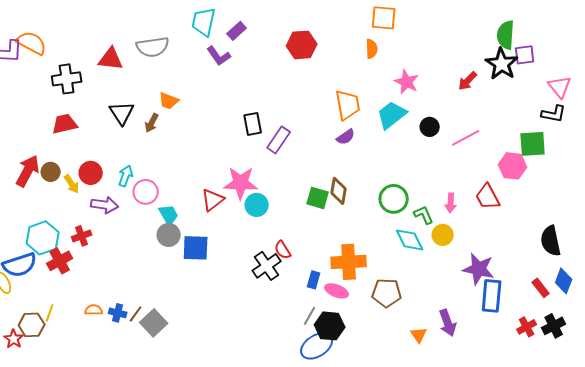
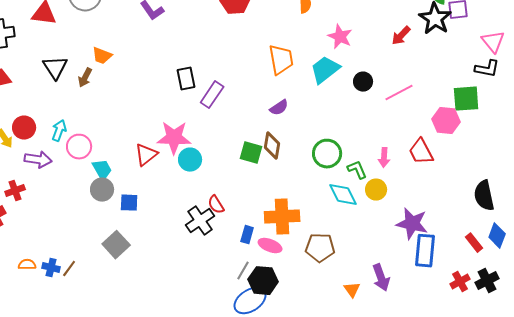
purple semicircle: (346, 137) -> (279, 108), moved
blue square: (196, 248) -> (129, 203), size x0.7
gray square: (154, 323) -> (116, 245), moved

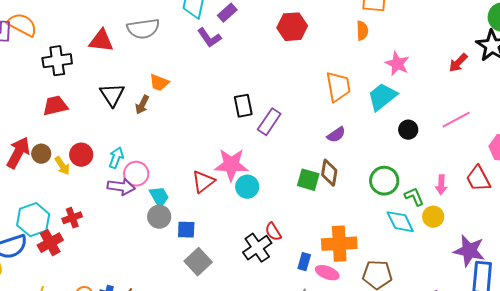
black circle: (363, 82) -> (408, 130), moved
purple arrow: (38, 160) -> (121, 187), moved
gray square: (116, 245) -> (198, 262), moved

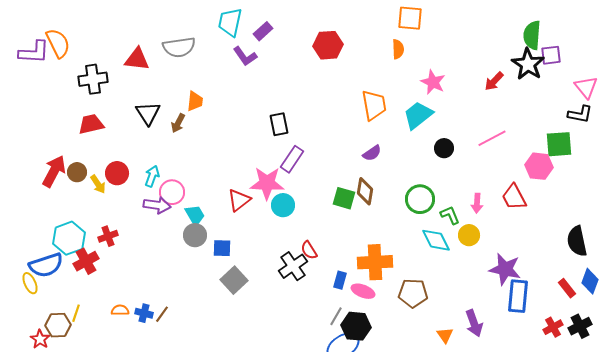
orange semicircle: (22, 25) -> (58, 43), turned 36
orange trapezoid: (159, 83) -> (195, 101), turned -105
purple rectangle: (269, 122) -> (292, 159), moved

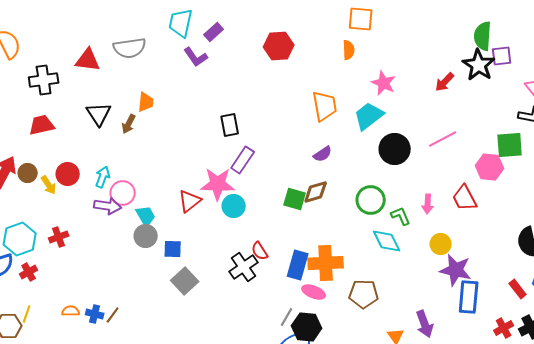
black circle: (444, 148) -> (395, 149), size x1.6
brown diamond: (365, 191) -> (316, 192), turned 64
yellow circle: (469, 235) -> (441, 244), moved
red cross: (86, 261) -> (29, 272), moved, size x0.7
blue rectangle: (340, 280) -> (298, 265), moved, size x1.6

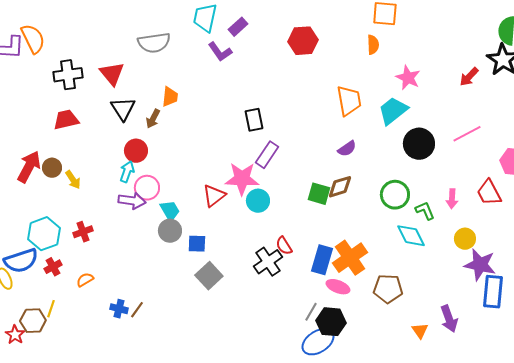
red triangle: (88, 60) -> (112, 74), moved, turned 44
red circle: (68, 174) -> (136, 151), moved
orange cross: (326, 263) -> (350, 258), turned -32
orange semicircle: (71, 311) -> (85, 280), moved, turned -30

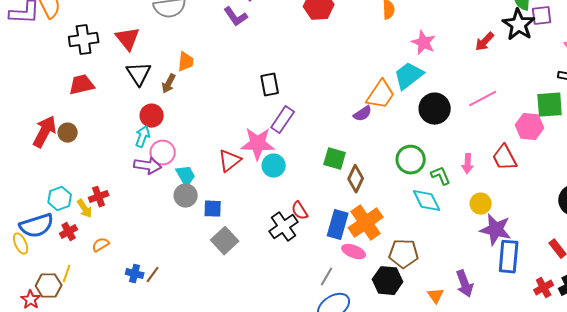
orange trapezoid: (349, 101) -> (381, 95), moved, turned 44
yellow arrow: (73, 180) -> (85, 209), moved
brown diamond: (340, 187) -> (356, 179), moved, turned -48
cyan hexagon: (44, 234) -> (60, 199), size x0.7
black hexagon: (331, 322) -> (388, 281), moved

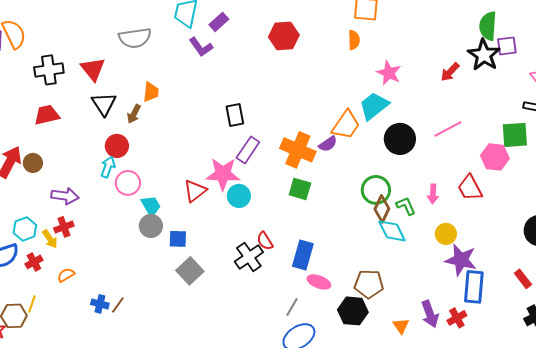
purple arrow: (148, 166) -> (65, 196), moved
brown diamond: (356, 179) -> (382, 209), moved
orange cross: (366, 223) -> (298, 150), moved, turned -32
red cross: (544, 288) -> (457, 318), moved

